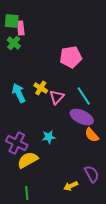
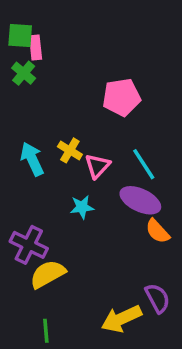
cyan star: (49, 137) -> (82, 207), moved
yellow arrow: (71, 186) -> (121, 319), size x1.6

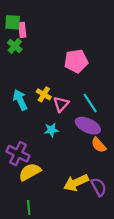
yellow arrow: (121, 319) -> (76, 183), moved

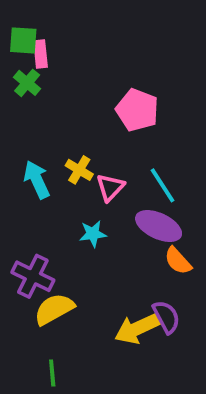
pink pentagon: (76, 61) -> (137, 110), turned 30
purple semicircle: (99, 187) -> (166, 317), moved

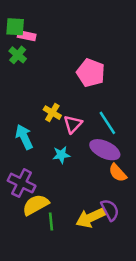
pink rectangle: (41, 54) -> (27, 36), turned -72
cyan arrow: (37, 180) -> (24, 137), moved
green line: (52, 373) -> (51, 221), moved

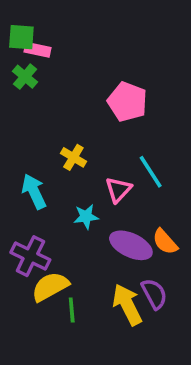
pink triangle: (73, 124) -> (118, 190), moved
purple ellipse: (105, 150) -> (131, 245), moved
yellow arrow: (91, 218) -> (127, 305), turned 88

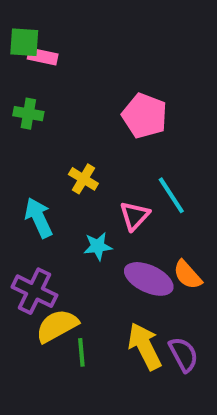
green cross: (25, 77) -> (28, 114), moved, turned -30
purple semicircle: (154, 294) -> (183, 354), moved

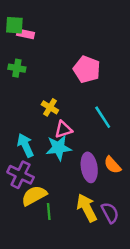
pink triangle: (134, 216) -> (63, 129), moved, turned 30
cyan arrow: (39, 218) -> (25, 145), moved
cyan star: (98, 246) -> (59, 148), size x1.5
purple ellipse: (149, 279) -> (89, 167), turned 56

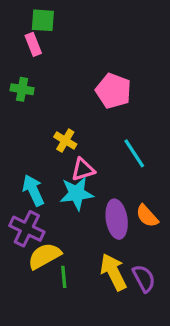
green square: (14, 25) -> (43, 20), moved
pink rectangle: (25, 34) -> (33, 44), turned 56

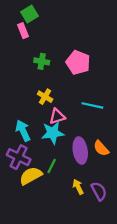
green square: (43, 20) -> (30, 14), turned -35
green cross: (22, 89) -> (42, 61), moved
cyan line: (134, 153) -> (92, 105), turned -45
yellow arrow: (113, 272) -> (78, 187), size x0.6
green line: (64, 277) -> (52, 166), moved, turned 32

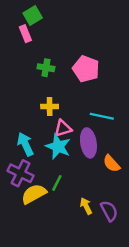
yellow cross: (45, 97) -> (50, 107), turned -32
cyan star: (53, 133) -> (58, 147), turned 30
purple ellipse: (80, 150) -> (88, 143), moved

